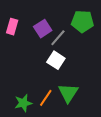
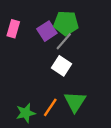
green pentagon: (82, 21) -> (66, 23), moved

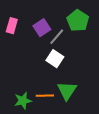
green pentagon: (66, 23) -> (78, 21), moved, turned 30
orange line: (50, 107) -> (45, 96), turned 54

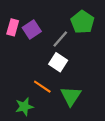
purple square: (42, 28) -> (32, 29), moved
orange line: (45, 96) -> (42, 87), moved, turned 36

